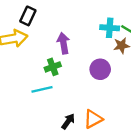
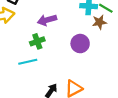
purple arrow: (63, 43) -> (47, 20), turned -96

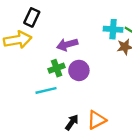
purple circle: (80, 44) -> (79, 70), moved

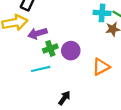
purple arrow: (67, 45) -> (37, 33), moved
orange triangle: (97, 120) -> (101, 67), moved

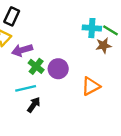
green cross: (50, 48) -> (36, 66), turned -32
black arrow: (64, 98) -> (34, 105), moved

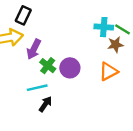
purple arrow: (22, 50) -> (34, 49), turned -48
orange triangle: (91, 86) -> (108, 71), moved

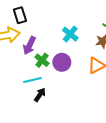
black rectangle: (23, 15) -> (20, 15), turned -42
cyan cross: (104, 27) -> (70, 34), moved, turned 35

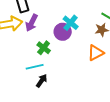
purple arrow: (29, 46) -> (32, 23), moved
purple circle: (62, 62) -> (63, 32), moved

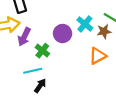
purple arrow: (32, 23) -> (24, 37), moved
cyan cross: (71, 23) -> (85, 24), moved

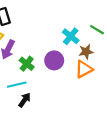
brown star: (104, 31) -> (86, 52), moved
purple circle: (63, 34) -> (54, 60), moved

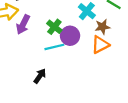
green cross: (27, 64) -> (54, 27), moved
cyan line: (17, 85) -> (54, 47), moved

